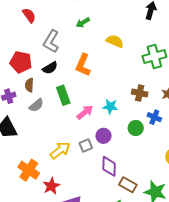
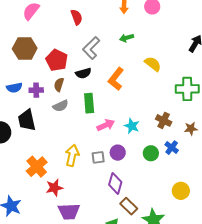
yellow arrow: (60, 150) -> (72, 155), turned -55

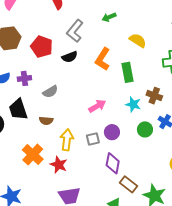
brown semicircle: (59, 85) -> (46, 121), moved, turned -96
green rectangle: (89, 103) -> (127, 72), moved
cyan star: (132, 126) -> (133, 104), moved
red star: (54, 188) -> (59, 165), moved, turned -30

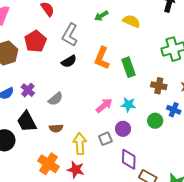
yellow semicircle: (138, 40) -> (131, 21), moved
red pentagon: (42, 47) -> (35, 41), moved, turned 30
purple cross: (24, 78) -> (28, 90), turned -32
cyan star: (133, 104) -> (128, 105), moved

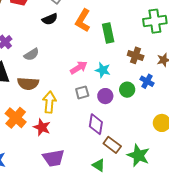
brown semicircle: (56, 128) -> (28, 84), size x1.5
purple circle: (123, 129) -> (105, 96), moved
gray square: (105, 139) -> (82, 92), moved

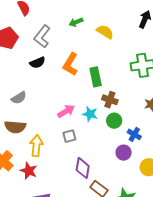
brown cross: (136, 55) -> (110, 100), moved
blue cross: (147, 81) -> (134, 134), moved
green circle: (127, 90) -> (114, 121), moved
purple circle: (105, 96) -> (124, 153), moved

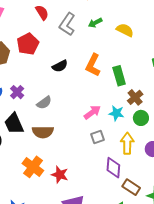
gray L-shape: (42, 37) -> (67, 24), moved
brown cross: (110, 100) -> (135, 97), turned 35
yellow arrow: (36, 146) -> (127, 143), moved

